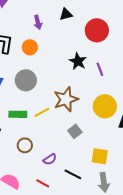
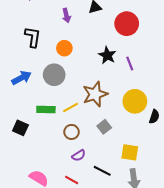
orange circle: (30, 47) -> (64, 48), moved
brown circle: (25, 145) -> (72, 132), moved

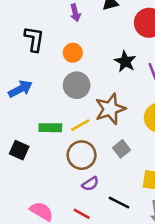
gray circle: (54, 75) -> (77, 85), moved
brown circle: (72, 132) -> (82, 155), size x1.5

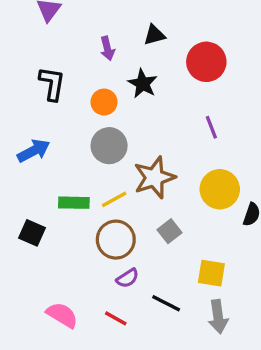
black star: (125, 61) -> (143, 84), moved

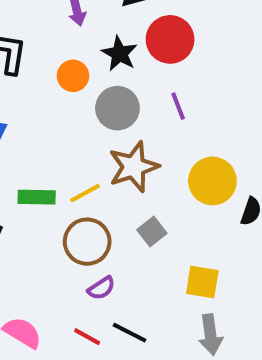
red circle: (206, 62) -> (170, 39), moved
purple line: (211, 127) -> (178, 106), moved
gray circle: (109, 146) -> (117, 108), moved
black line: (166, 303) -> (130, 333), moved

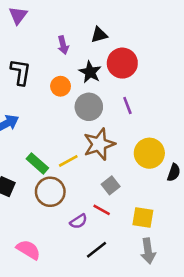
green rectangle: (37, 197) -> (37, 163), turned 40
brown circle: (87, 242) -> (50, 192), moved
black line: (130, 333) -> (97, 250), turned -65
red line: (87, 337) -> (102, 210), moved

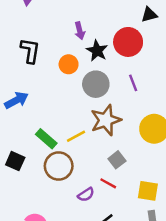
black triangle: (99, 35) -> (149, 15), moved
purple arrow: (63, 45) -> (80, 31), moved

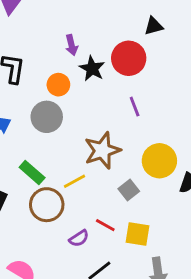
gray circle: (96, 84) -> (47, 117), moved
yellow line: (76, 136) -> (75, 181), moved
gray square: (117, 160) -> (129, 190), moved
yellow square: (148, 191) -> (137, 234), moved

